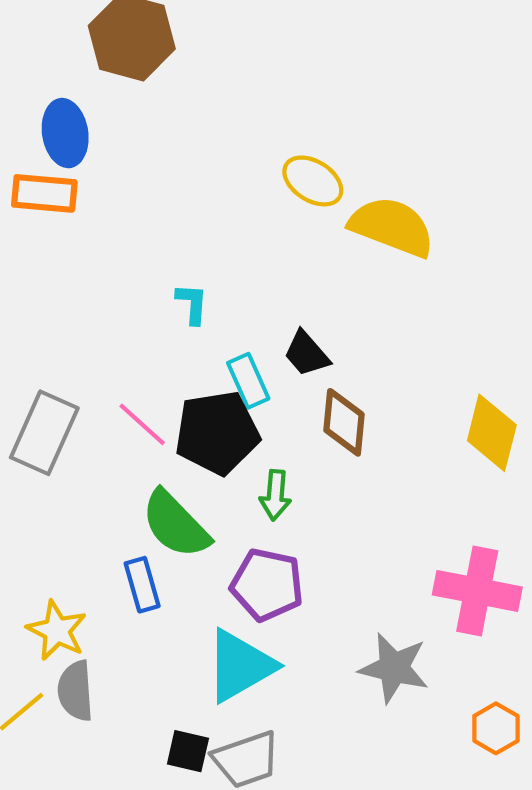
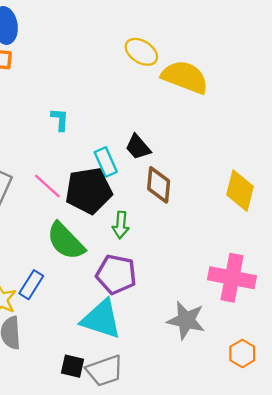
cyan L-shape: (192, 304) -> (60, 120), moved
blue rectangle: (142, 585) -> (31, 285), moved, turned 48
cyan triangle: (240, 666) -> (101, 319), turned 48

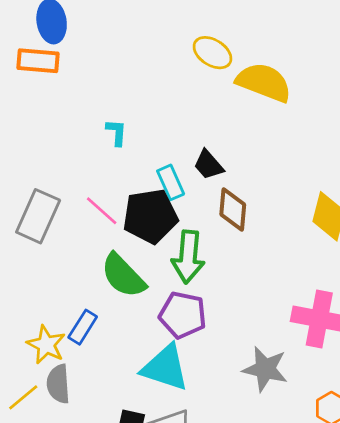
green arrow: (121, 225) -> (188, 257), size x1.6

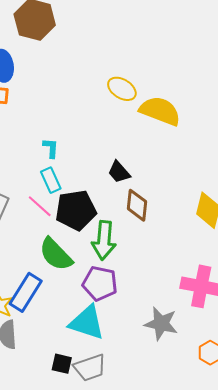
cyan rectangle: (171, 182) -> (51, 180), moved
blue rectangle: (83, 327) -> (26, 292), size x1.5

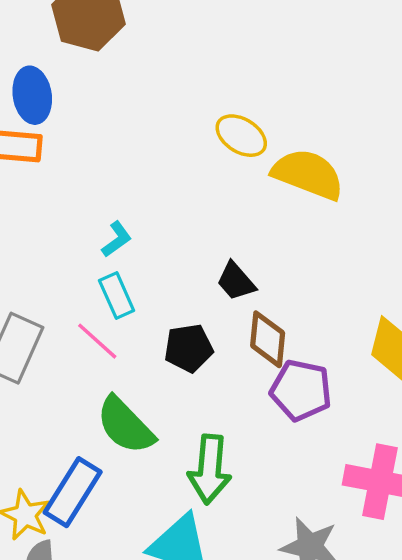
cyan L-shape: (51, 148) -> (117, 239), turned 50
black pentagon: (76, 210) -> (189, 348), moved, size x0.7
green arrow: (104, 240) -> (210, 469), moved
purple pentagon: (100, 283) -> (301, 390), moved

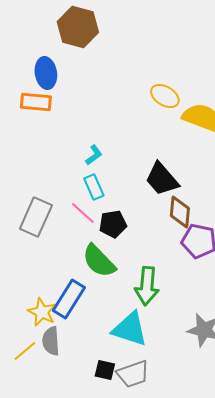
black trapezoid: (236, 281) -> (162, 179), size x1.5
black pentagon: (189, 348) -> (113, 224), moved

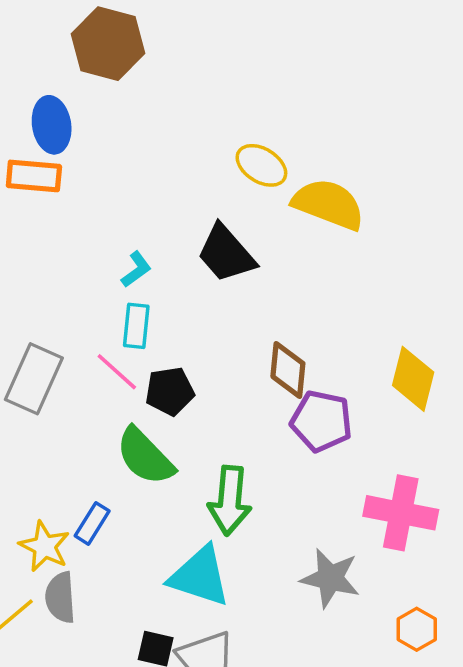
black trapezoid: (162, 179) -> (226, 254), moved
cyan rectangle: (94, 187) -> (136, 326), turned 30
blue rectangle: (69, 299) -> (92, 523), size x0.6

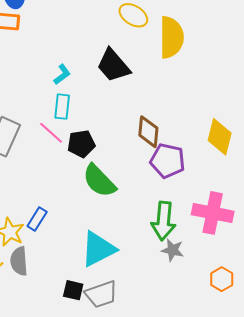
yellow semicircle: (328, 204) -> (172, 37), turned 69
green semicircle: (145, 456) -> (99, 181), moved
green arrow: (230, 501) -> (163, 221), moved
cyan triangle: (200, 576) -> (98, 249), turned -45
gray star: (330, 578) -> (173, 250), size x0.7

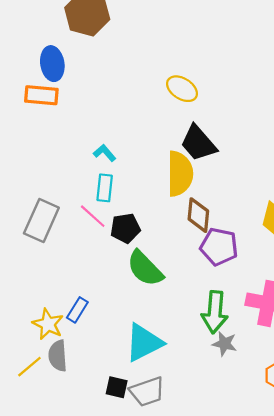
yellow semicircle: (172, 37) -> (180, 174), moved
black trapezoid: (113, 65) -> (198, 143), moved
cyan L-shape: (62, 74) -> (105, 153), turned -95

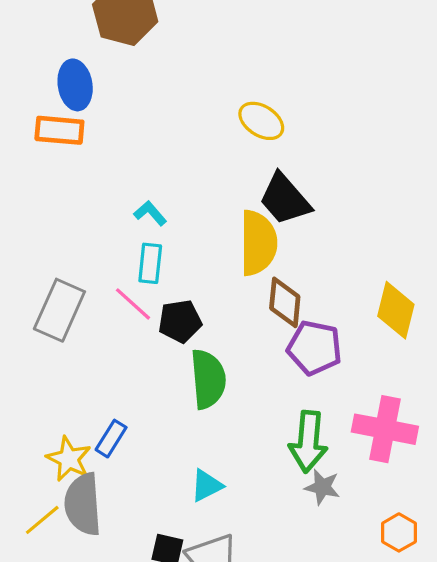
green semicircle: (145, 269) -> (208, 379), turned -141
cyan triangle: (144, 343) -> (207, 485), size x0.6
gray semicircle: (58, 356) -> (83, 504), size x1.4

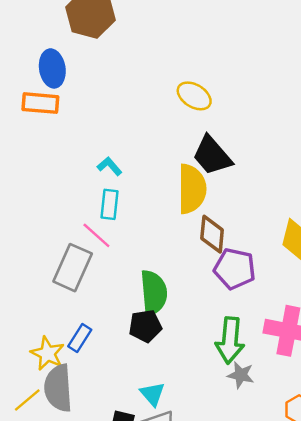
gray rectangle: (59, 310) -> (73, 268), moved
black pentagon: (180, 321) -> (145, 326), moved
cyan triangle: (207, 485) -> (152, 394), moved, turned -44

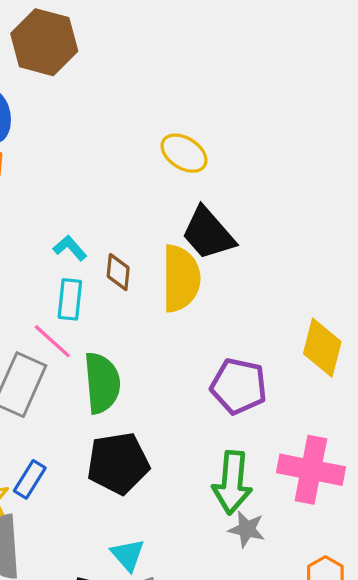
brown diamond: (212, 234) -> (118, 272), moved, size x0.7
green semicircle: (154, 293) -> (102, 383), moved
black pentagon: (145, 326) -> (118, 463), size x1.4

